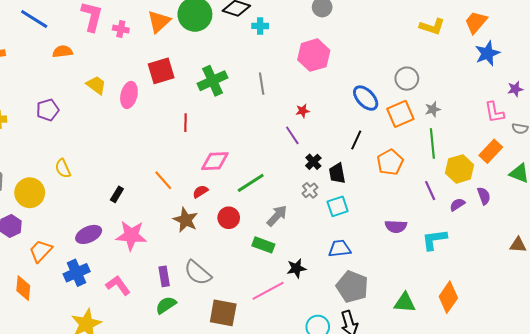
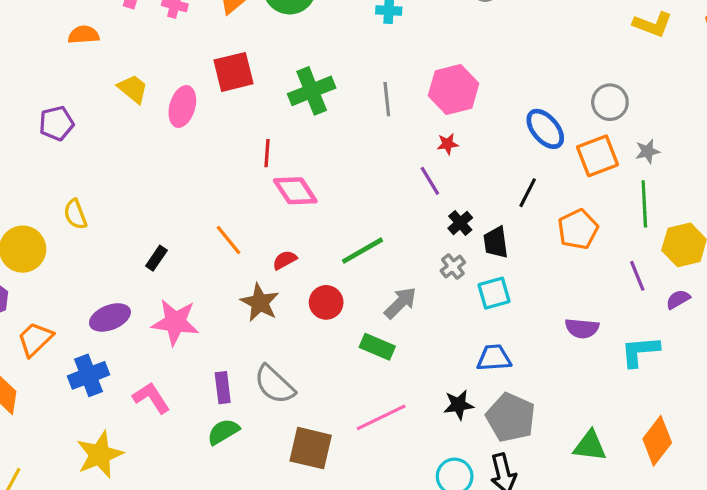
pink hexagon: (314, 55) -> (454, 89), moved
pink diamond: (215, 161) -> (295, 191), moved, turned 56
black star: (296, 268) -> (459, 405), moved

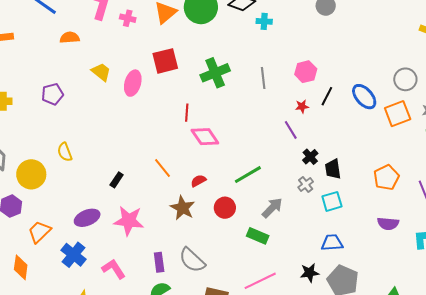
pink hexagon: (454, 89) -> (306, 72), size x0.7
black line: (528, 193) -> (327, 96), moved
orange pentagon: (578, 229) -> (386, 177), moved
blue cross: (89, 375) -> (74, 255), turned -30

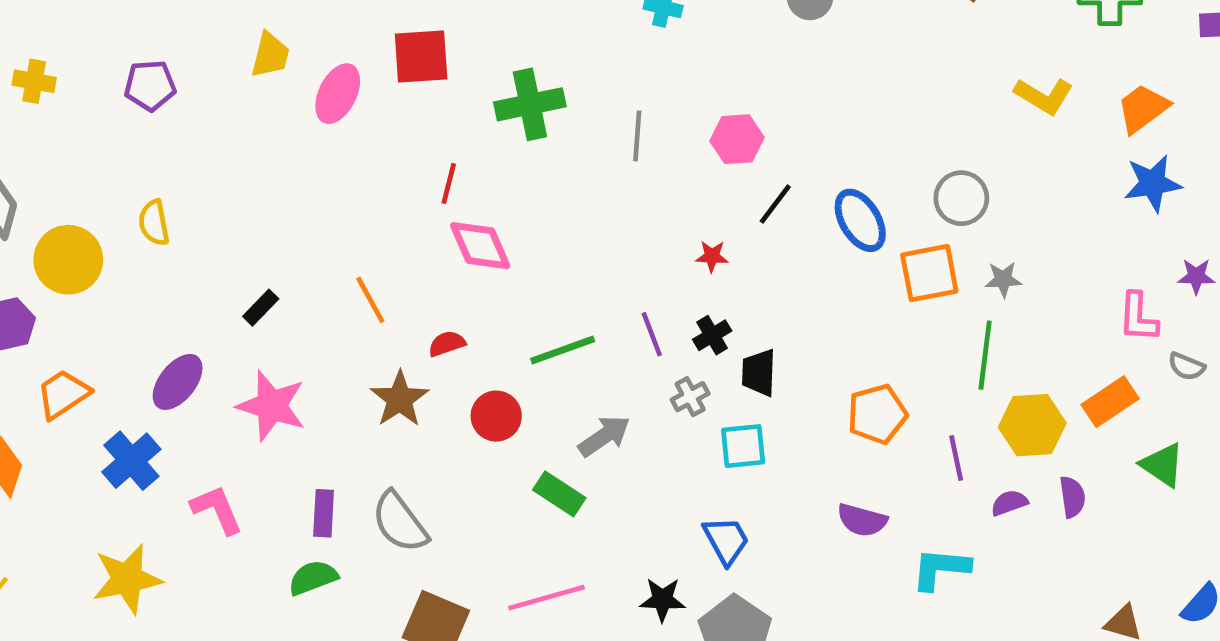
yellow trapezoid: (101, 72) -> (270, 55), turned 55
red star: (302, 106) -> (712, 256), moved
purple line: (291, 130) -> (652, 334), moved
purple ellipse: (87, 218) -> (178, 382), turned -40
blue trapezoid: (332, 243) -> (726, 540), turned 55

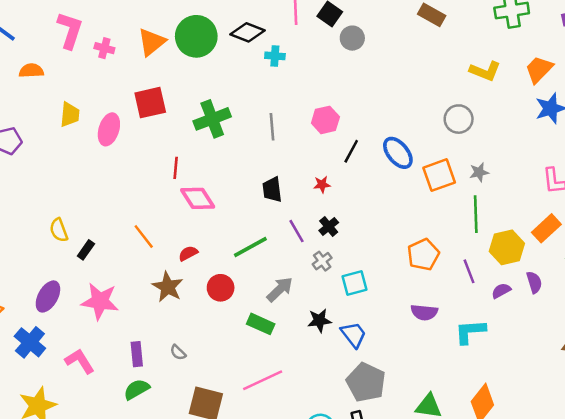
gray circle: (961, 198) -> (459, 119), moved
yellow semicircle: (154, 223) -> (59, 230), moved
black trapezoid: (759, 373) -> (272, 189), moved
gray semicircle: (400, 522) -> (178, 352), size x0.5
black star: (662, 600) -> (319, 320), moved

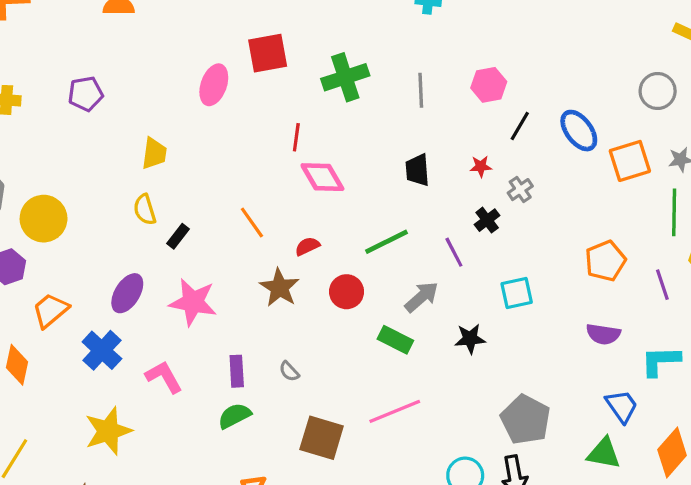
yellow trapezoid: (70, 115) -> (154, 153), moved
purple line: (296, 231) -> (454, 252), moved
gray cross: (322, 261) -> (520, 190), moved
blue trapezoid: (354, 335) -> (622, 406), moved

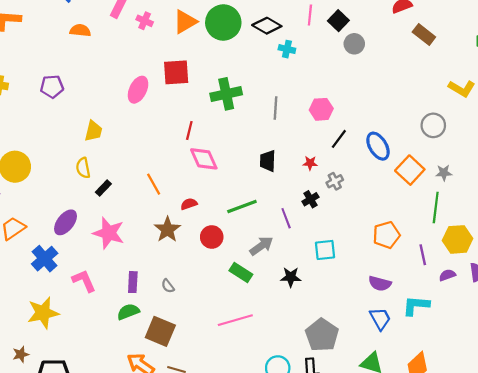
orange square: (630, 161) -> (410, 170), turned -36
blue trapezoid: (622, 406) -> (380, 319), moved
brown square: (322, 438) -> (160, 331), moved

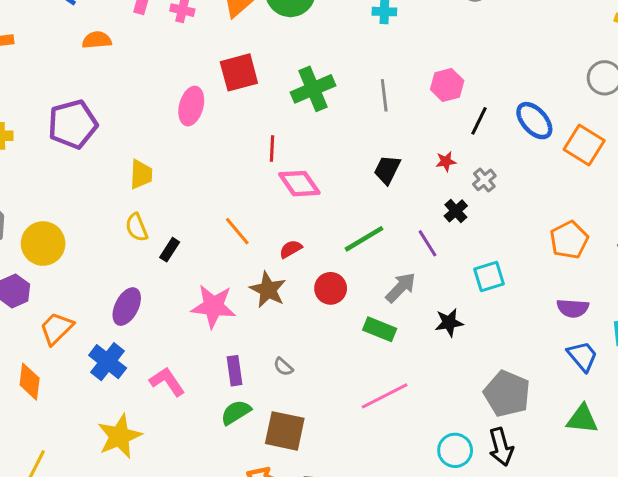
purple pentagon: (52, 87) -> (73, 124), size x1.5
black trapezoid: (268, 161) -> (387, 170), turned 35
pink star: (109, 233) -> (213, 306), moved

